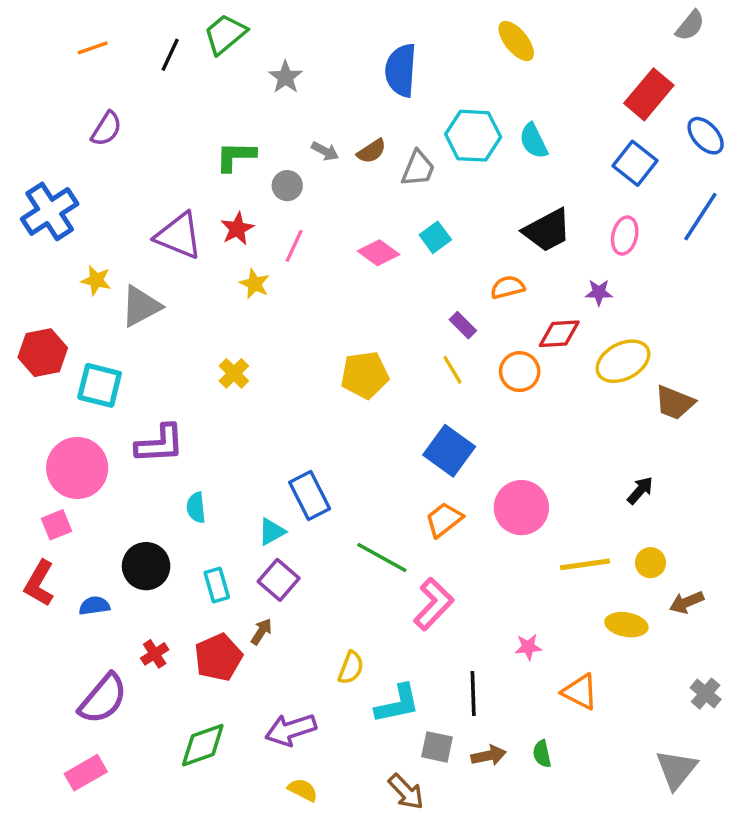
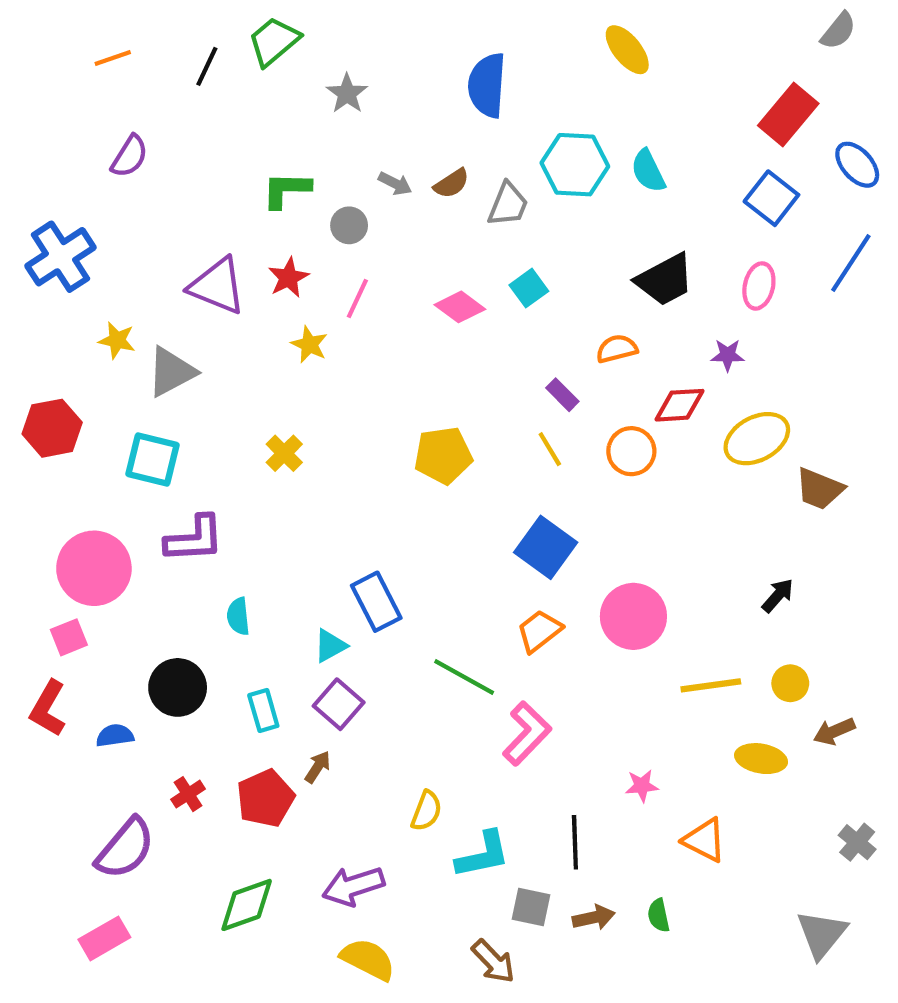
cyan square: (100, 385) -> (153, 460), moved
yellow semicircle: (303, 790) -> (368, 959), size x1.5

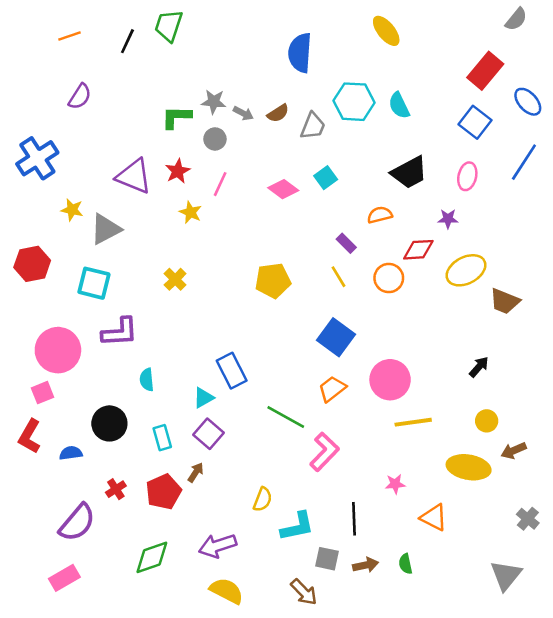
green trapezoid: (274, 41) -> (169, 26), turned -32
gray star: (347, 94) -> (214, 102), moved, turned -30
yellow line: (711, 685) -> (413, 422), moved
yellow ellipse: (761, 759) -> (469, 467), size x1.4

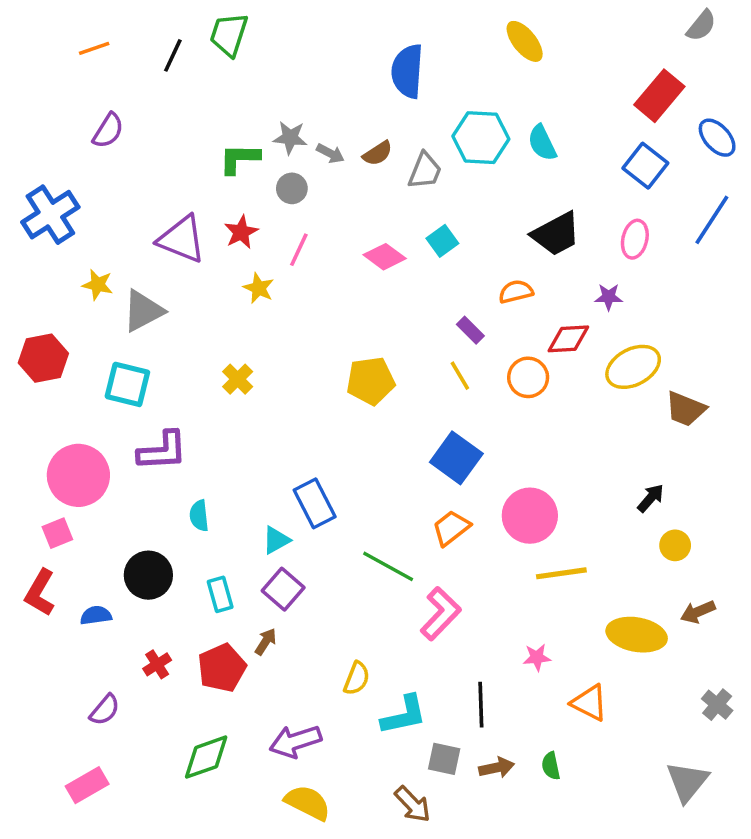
yellow circle: (487, 421) -> (675, 545), moved
purple semicircle: (77, 523) -> (105, 710), size x0.6

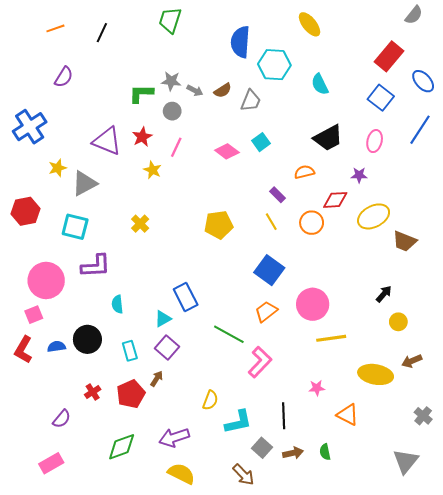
green trapezoid: (229, 34) -> (170, 20), moved
cyan hexagon: (481, 138) -> (274, 65), moved
yellow star: (98, 285) -> (58, 168), turned -30
blue semicircle: (96, 615) -> (56, 347), moved
gray square: (444, 759) -> (262, 448), turned 30

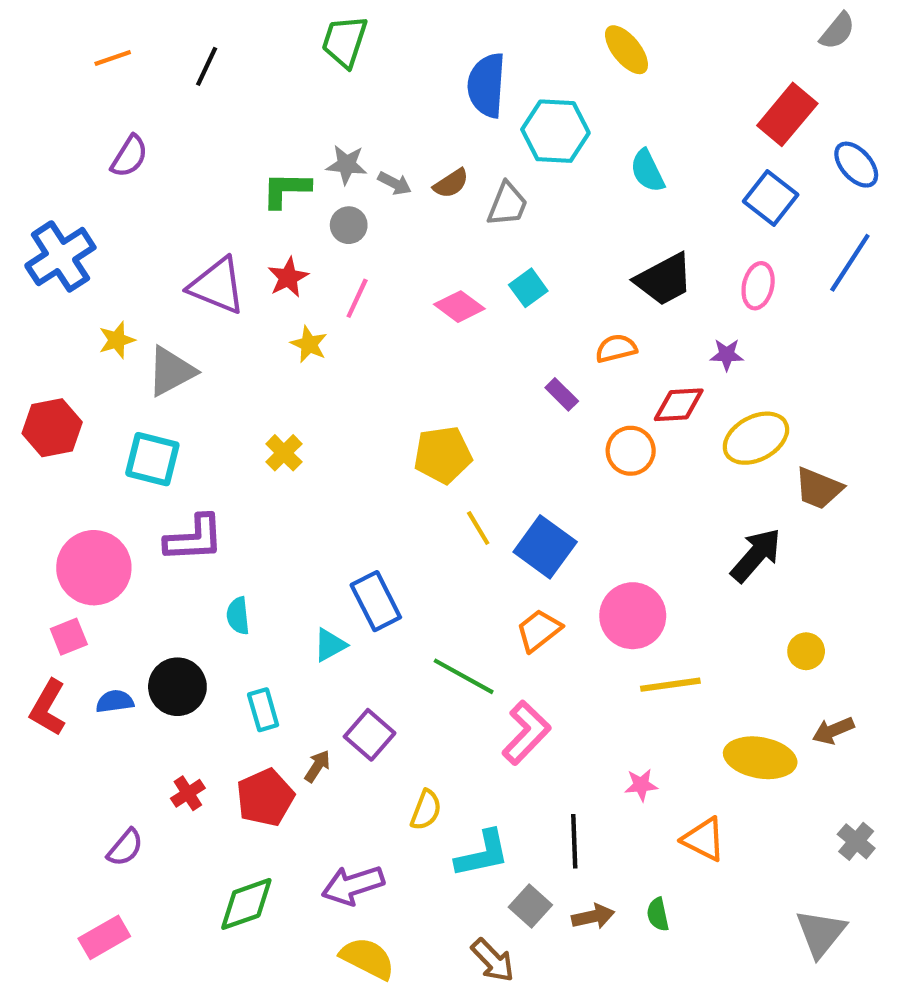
yellow line: (271, 222) -> (478, 528), moved
black arrow: (384, 294) -> (756, 555), moved, size x1.6
purple square: (167, 348) -> (370, 735), moved

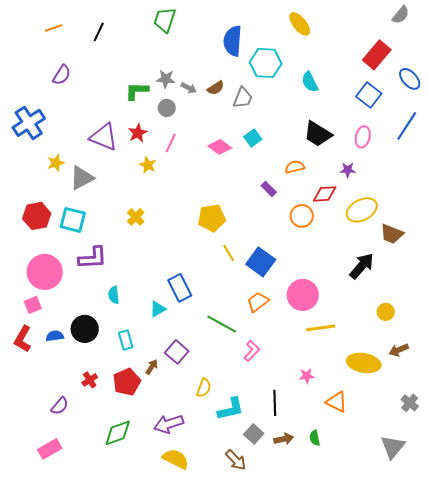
black trapezoid: (664, 279) -> (318, 134), turned 60
red hexagon: (52, 428) -> (37, 216), moved
pink L-shape: (526, 733) -> (252, 351), size x0.7

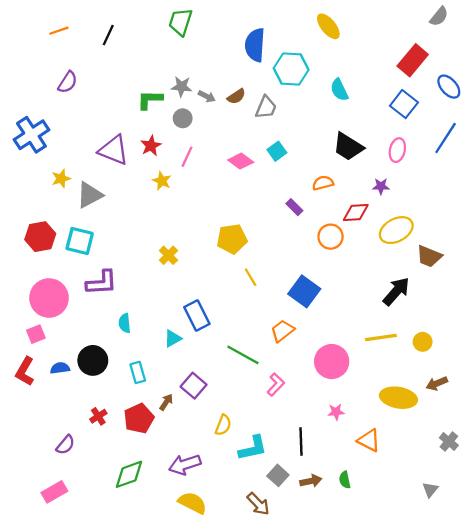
yellow cross: (136, 217) -> (168, 255), moved
blue square: (261, 262) -> (304, 291), moved
pink circle: (303, 295) -> (332, 362), moved
yellow line: (321, 328) -> (381, 337), moved
gray triangle: (393, 447) -> (430, 490), size x0.6

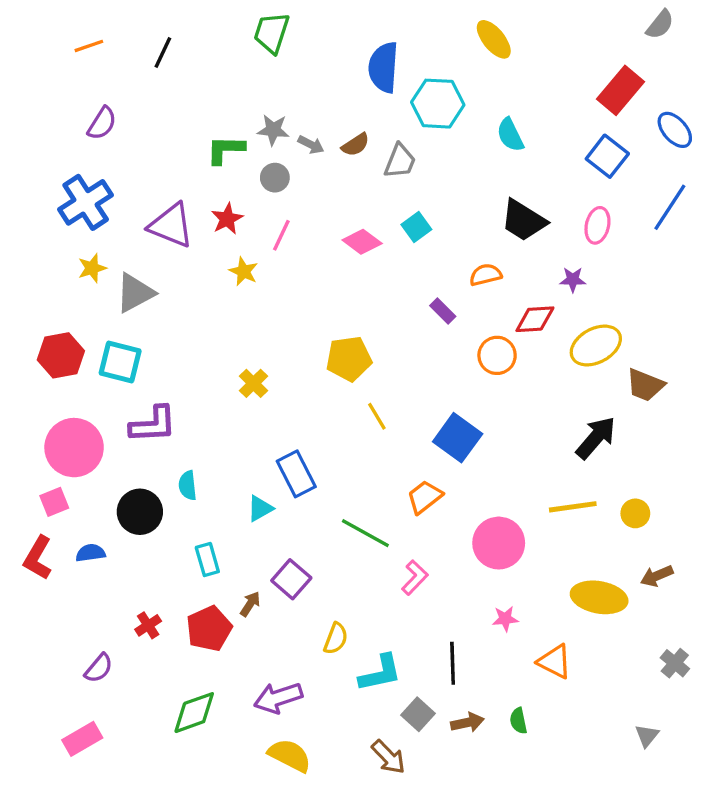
blue cross: (31, 135) -> (86, 202), moved
black circle: (93, 360) -> (140, 512), moved

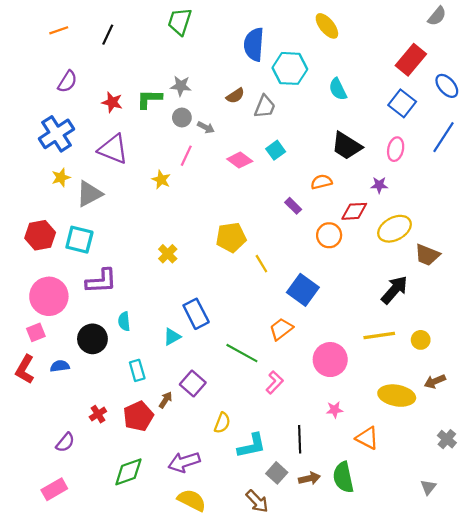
gray arrow: (311, 145) -> (206, 127), moved
red star: (227, 219) -> (112, 102), moved, turned -30
yellow line: (377, 416) -> (261, 264), moved
green semicircle: (518, 721) -> (343, 477), size x1.8

